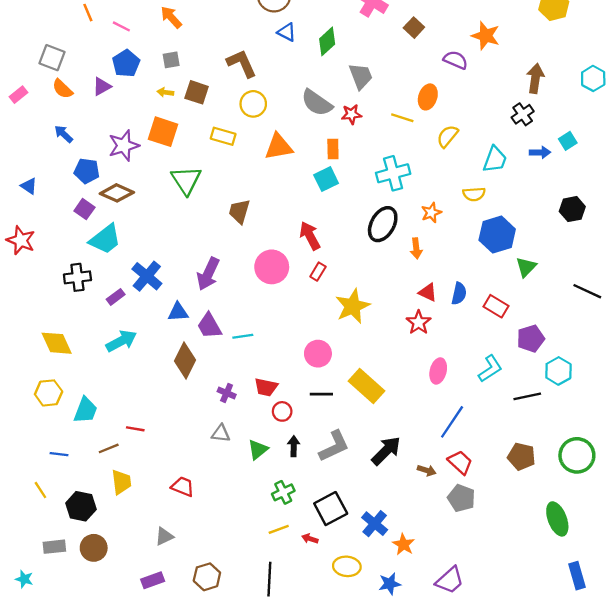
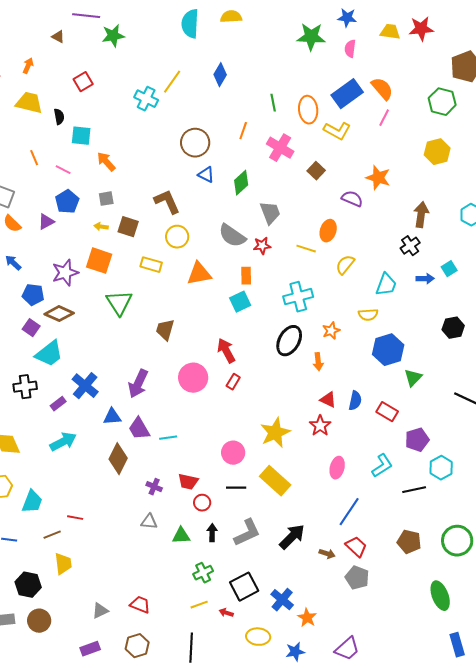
yellow star: (353, 306) -> (275, 433), moved
green triangle: (258, 450) -> (181, 536), turned 36
red trapezoid: (183, 487) -> (140, 605), moved

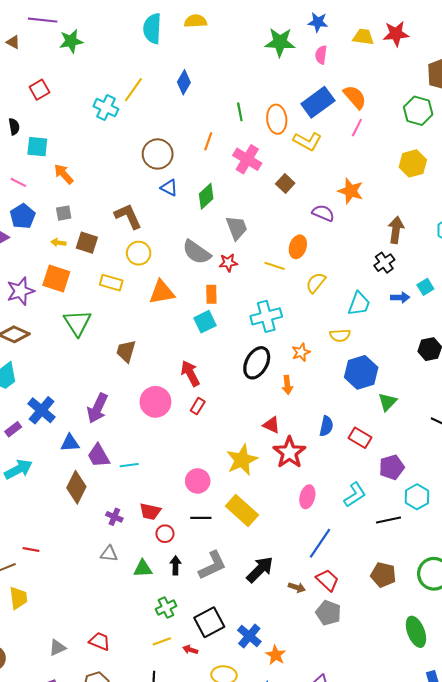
red triangle: (328, 400) -> (271, 425), moved
red star: (320, 426) -> (289, 452), size x1.4

